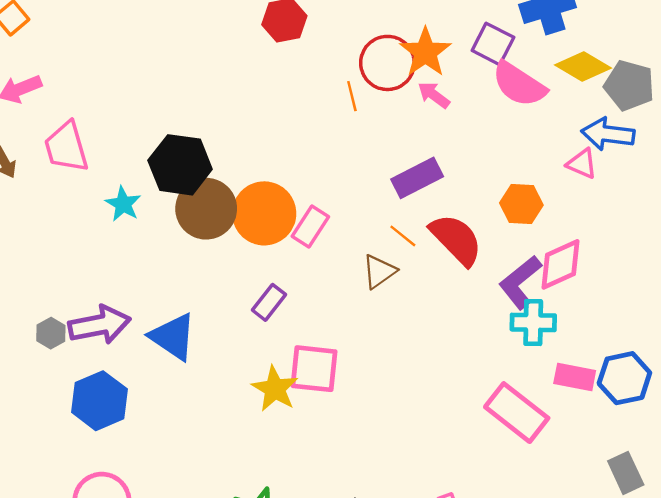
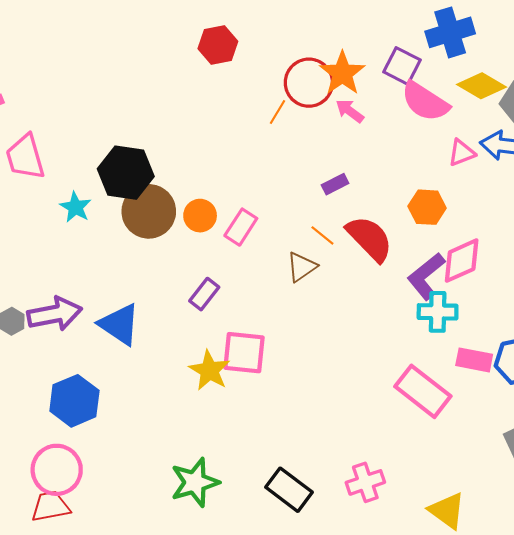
orange line: (352, 96) -> (277, 112), turned 45
pink triangle: (582, 164) -> (462, 153), moved, turned -44
purple rectangle: (417, 178) -> (335, 184), size x0.6
orange circle: (264, 213) -> (200, 216), size x0.6
blue hexagon: (99, 401) -> (74, 401), moved

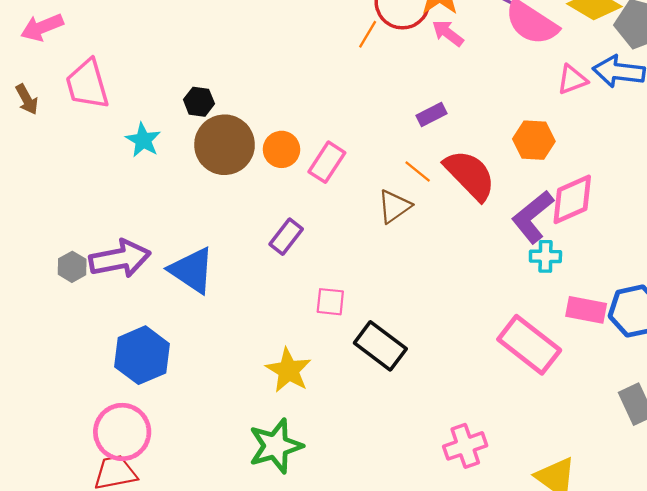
black hexagon: (126, 173) -> (199, 102), size x0.5
cyan cross: (438, 312) -> (545, 256), size x0.7
pink square: (244, 353) -> (330, 302), size x0.6
yellow star: (209, 370) -> (288, 370), moved
black rectangle: (289, 490) -> (380, 346), moved

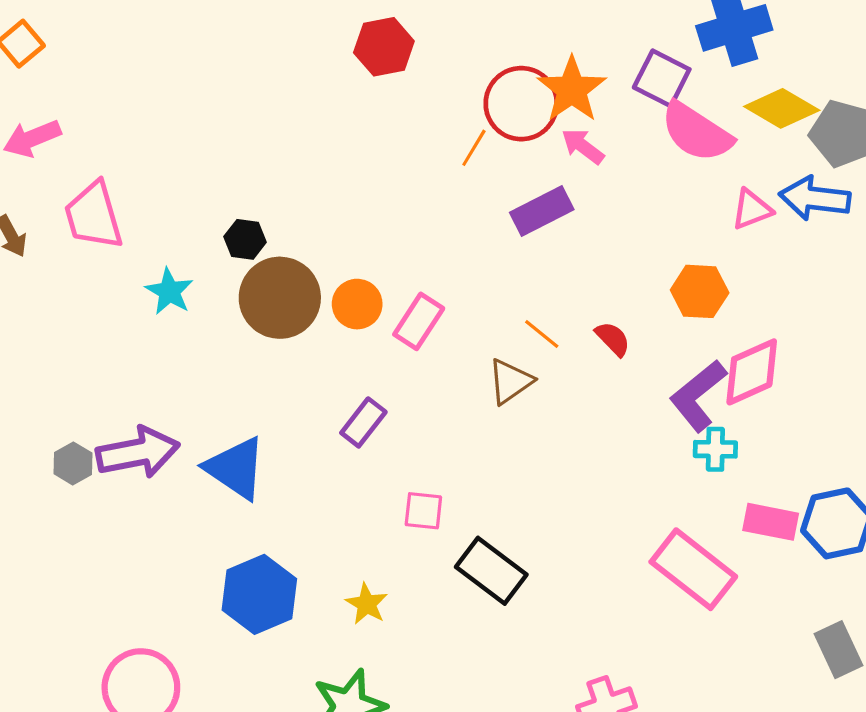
purple rectangle: (432, 115) -> (542, 211), moved, size x1.5
red semicircle: (470, 175) -> (613, 339), size x0.5
blue hexagon: (142, 355) -> (259, 594), moved
yellow star: (288, 370) -> (367, 604), size x0.7

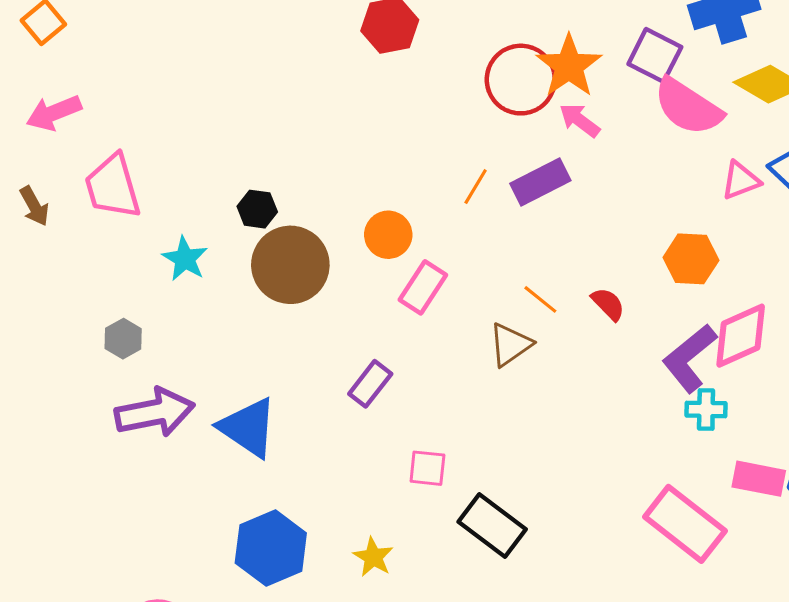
orange line: (474, 148) -> (476, 187), moved
orange circle: (357, 304) -> (388, 235), moved
gray hexagon: (73, 463) -> (123, 339), moved

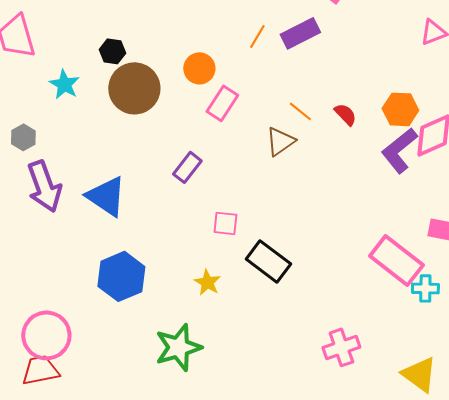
orange hexagon: (691, 259) -> (400, 109), moved
cyan cross: (706, 409) -> (425, 288), moved
purple arrow: (155, 412) -> (44, 186), turned 81
yellow star: (373, 557) -> (207, 282), moved

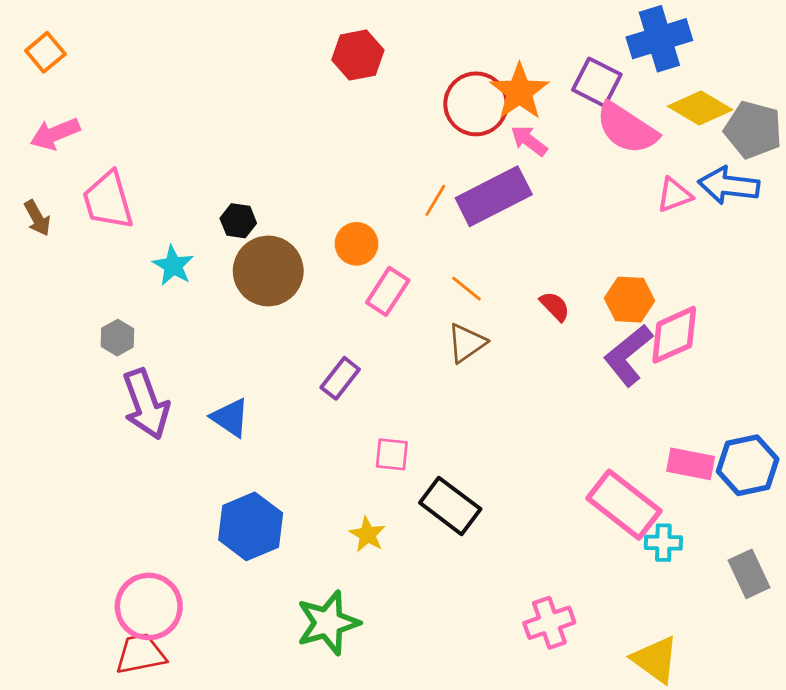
purple rectangle: (300, 33) -> (494, 196), size x1.4
orange line: (300, 111) -> (467, 289), moved
blue triangle: (106, 196) -> (230, 418), size x0.7

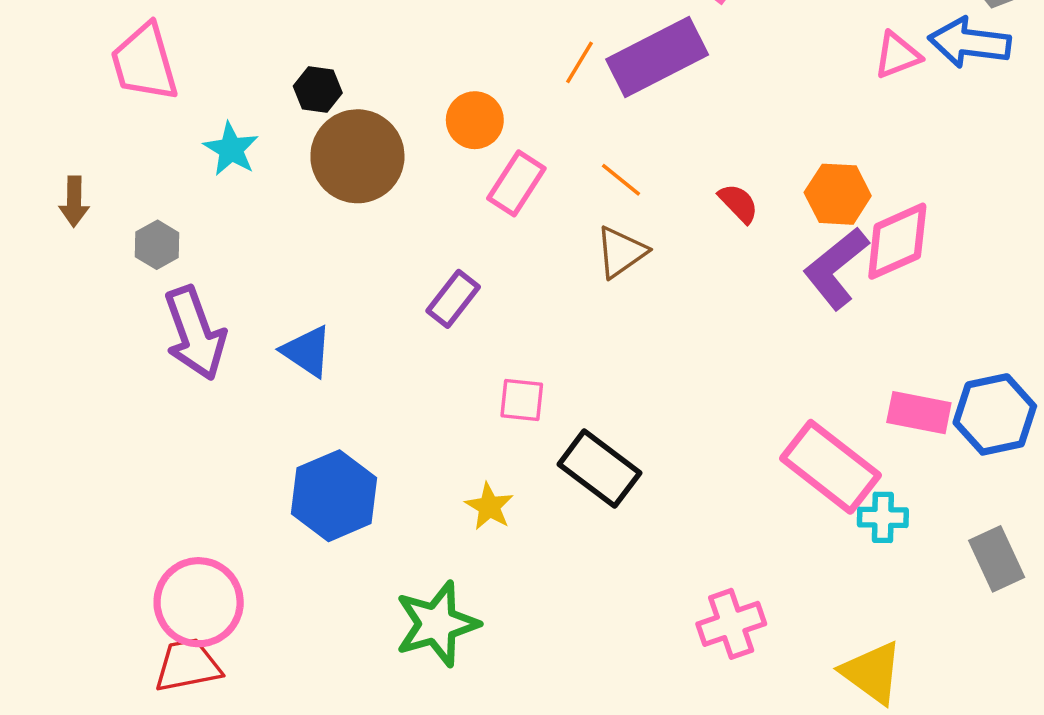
brown arrow: (37, 218) -> (74, 201), moved, turned 30

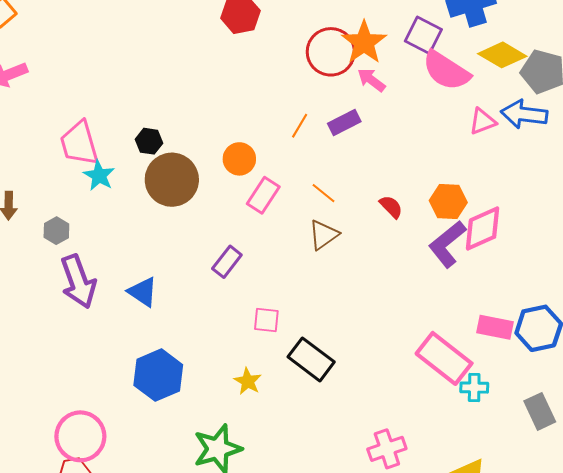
purple rectangle: (657, 57) -> (344, 123), size x0.6
pink trapezoid: (144, 62) -> (79, 143), moved

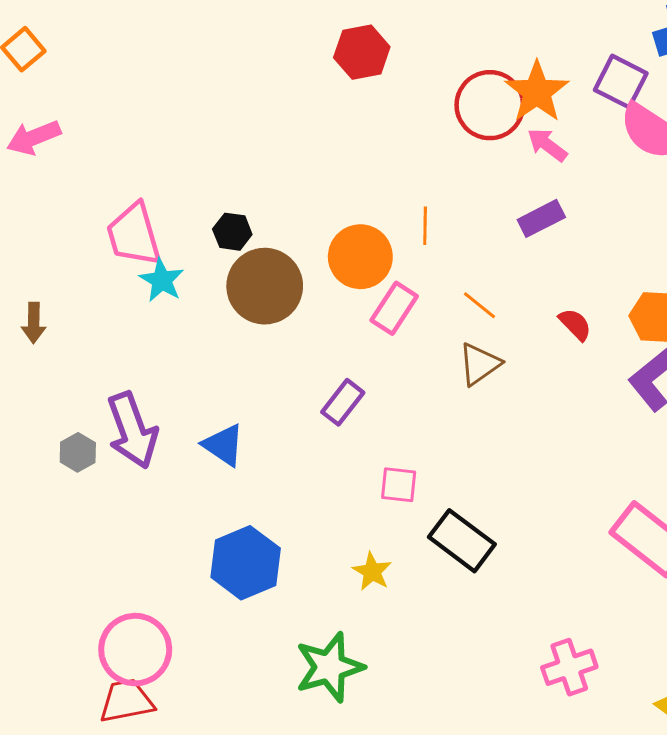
purple rectangle: (344, 123) -> (541, 218), moved
orange line: (300, 126) -> (425, 226), moved, turned -30
orange circle: (239, 159) -> (360, 257), size x1.4
gray hexagon: (56, 231) -> (78, 452), moved

